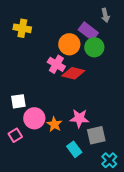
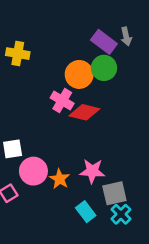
purple rectangle: (88, 31) -> (104, 42), moved
green circle: (94, 47) -> (104, 68), moved
cyan cross: (109, 160) -> (121, 214), moved

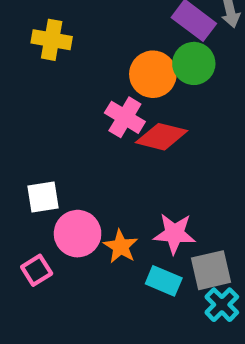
cyan rectangle: (86, 212) -> (164, 281), moved, turned -30

